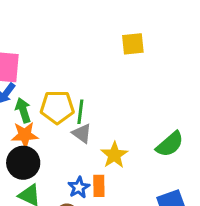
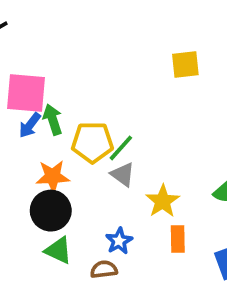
green arrow: (23, 110) -> (53, 120), moved
green line: (80, 112) -> (121, 148), turned 35
orange rectangle: (99, 186) -> (178, 239), moved

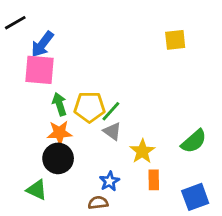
yellow square: (185, 65) -> (175, 40), moved
green arrow: (53, 120) -> (59, 104), moved
blue arrow: (30, 125) -> (42, 44), moved, size x1.4
green triangle: (58, 250) -> (37, 190), moved

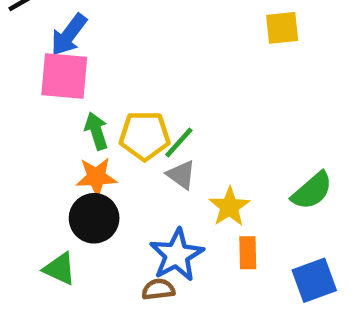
blue star: (109, 181) -> (177, 255), size x1.6

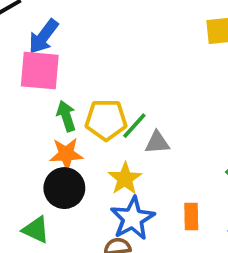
gray triangle: (181, 175) -> (157, 143), moved, turned -40
yellow star: (229, 207) -> (125, 179), moved

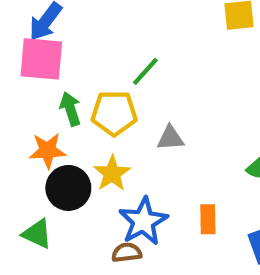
green line: (134, 126) -> (145, 71), moved
orange star: (66, 154) -> (48, 151), moved
yellow star: (125, 179) -> (112, 173), moved

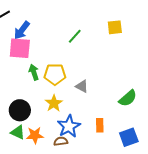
green line: (145, 71) -> (75, 36), moved
gray triangle: (170, 138) -> (82, 86), turned 32
orange star: (48, 151) -> (35, 135), moved
black circle: (68, 188) -> (20, 110), moved

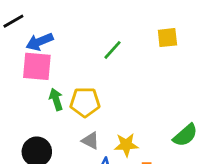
blue arrow: (22, 30) -> (40, 42), turned 30
gray triangle: (82, 86) -> (90, 141), moved
yellow star: (54, 103) -> (126, 145), moved, turned 30

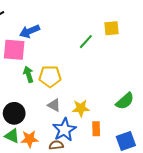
blue arrow: (40, 42) -> (30, 31), moved
green line: (112, 50) -> (86, 42), moved

